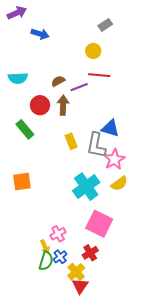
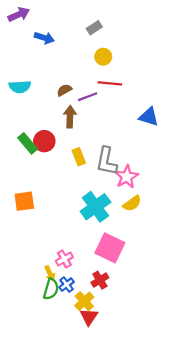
gray rectangle: (105, 25) -> (94, 28), moved
red circle: (40, 105) -> (44, 141), moved
blue triangle: (110, 128) -> (149, 117), moved

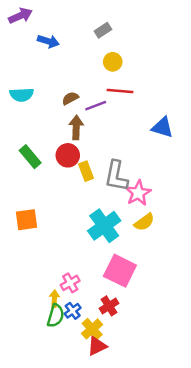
red circle: (44, 141) -> (68, 155), moved
yellow arrow: (50, 273) -> (54, 299), turned -152
red triangle: (89, 317) -> (97, 346), turned 30

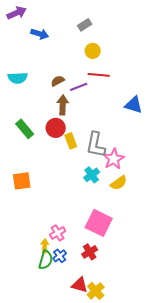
cyan cross: (104, 226) -> (92, 175), moved, size x0.6
yellow cross: (92, 329) -> (96, 291), moved
red triangle: (97, 346) -> (80, 285), turned 42

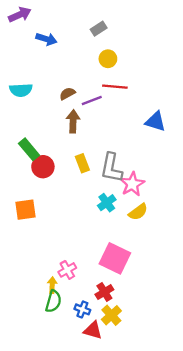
red circle: (56, 128) -> (43, 167), moved
blue cross: (60, 256) -> (82, 309), moved, turned -32
yellow cross: (96, 291) -> (111, 315), moved

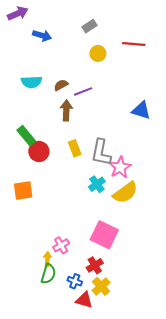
red line: (115, 87) -> (134, 44), moved
cyan semicircle: (21, 90) -> (32, 82), moved
yellow semicircle: (138, 212) -> (125, 193), size x1.4

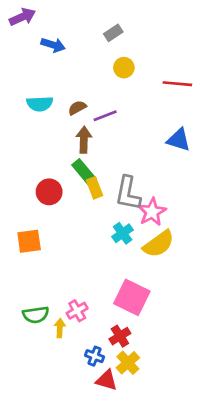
red line: (134, 44) -> (177, 84), moved
green rectangle: (26, 136) -> (84, 172), moved
green semicircle: (48, 274) -> (36, 315), moved, turned 66

